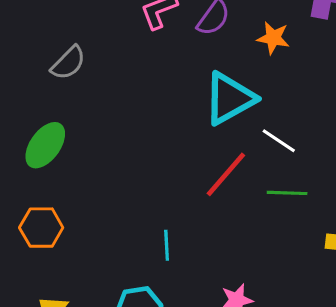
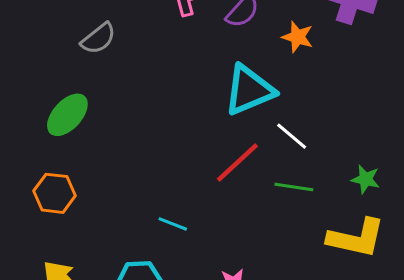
cyan line: (167, 245) -> (173, 224), turned -72

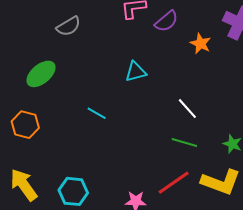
cyan triangle: (249, 90) -> (136, 72), moved, size x0.6
red line: (237, 163) -> (174, 183), moved
cyan line: (173, 224) -> (97, 113), moved

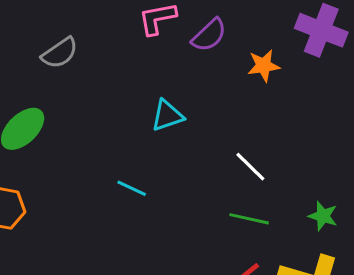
orange star: (201, 44) -> (264, 66), turned -30
cyan line: (97, 113) -> (132, 188), moved

